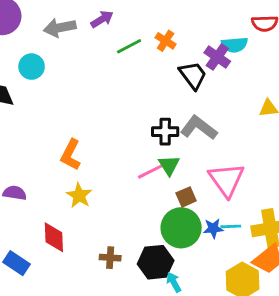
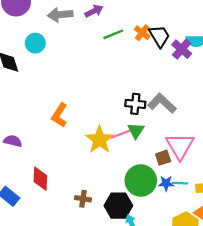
black trapezoid: (193, 75) -> (159, 36), moved
yellow star: (79, 196) -> (100, 140), moved, size x1.4
brown square: (186, 197) -> (163, 158), moved

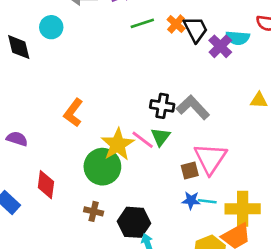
pink line: (121, 134) -> (143, 140), turned 54
green circle: (141, 181) -> (102, 167), moved

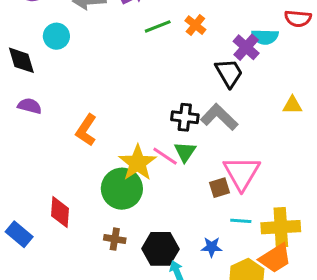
black trapezoid: (196, 29) -> (229, 73), moved
purple semicircle: (17, 139) -> (30, 106), moved
blue star: (191, 200) -> (212, 247), moved

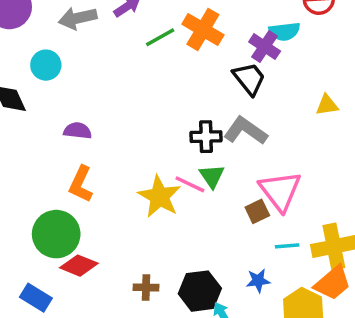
orange cross: (195, 25) -> (203, 29), size x1.6
purple semicircle: (30, 106) -> (78, 131), moved
orange L-shape: (86, 130) -> (81, 184), moved
green circle: (122, 189) -> (56, 234), moved
red diamond: (60, 212) -> (79, 266), turned -64

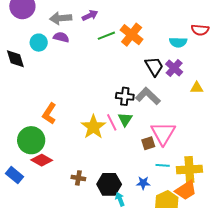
purple cross: (265, 46) -> (174, 68), moved
purple semicircle: (78, 131) -> (61, 37), moved
pink line: (190, 184) -> (112, 122), turned 30

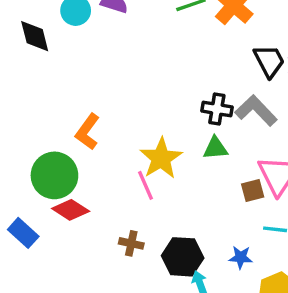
green triangle: (125, 119) -> (215, 148), turned 49
pink line: (112, 122) -> (146, 185), moved

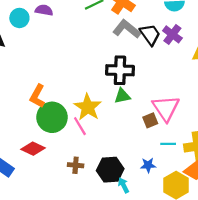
black cross: (217, 109) -> (120, 70), size x1.4
gray L-shape: (256, 111) -> (127, 29), moved
green circle: (54, 175) -> (52, 117), moved

